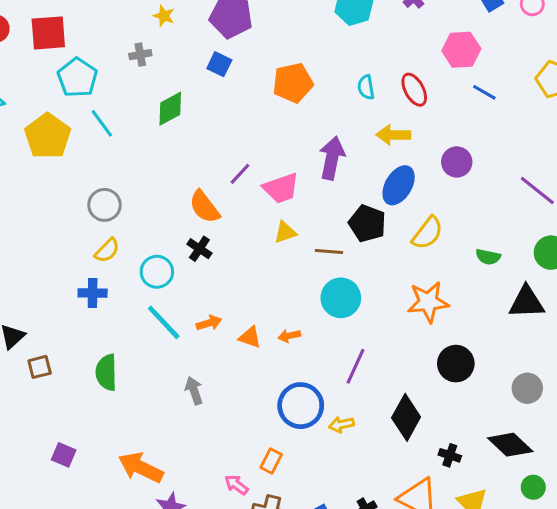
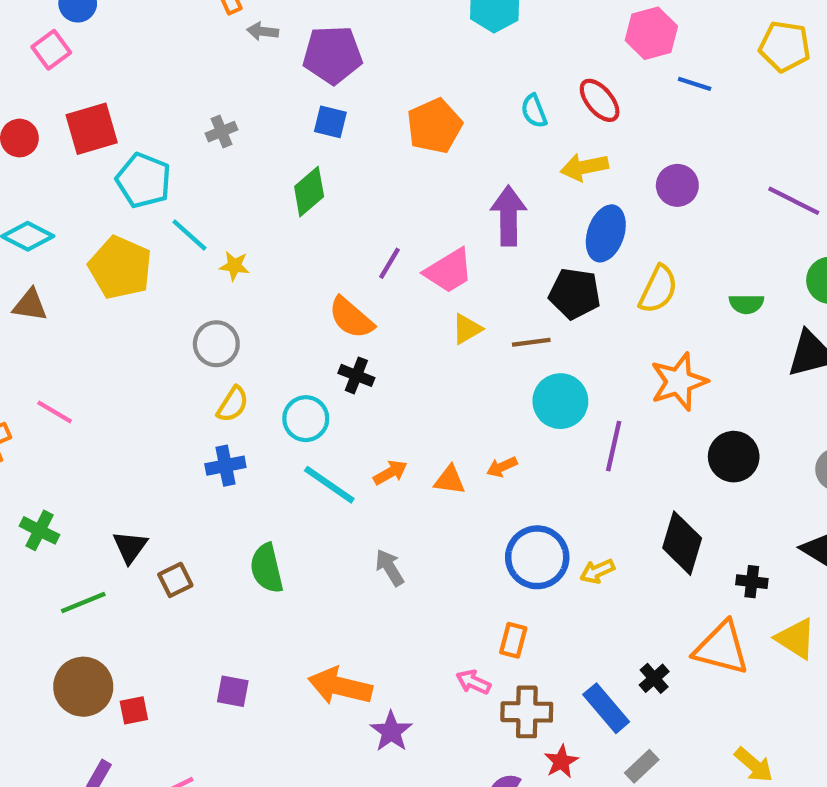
yellow star: (164, 16) -> (234, 266), moved
green diamond: (170, 109) -> (309, 192), moved
purple line: (356, 366) -> (614, 446), moved

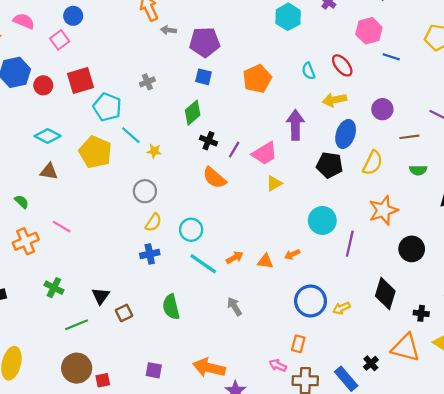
brown line: (531, 342) -> (409, 137), moved
black cross: (356, 375) -> (208, 141), moved

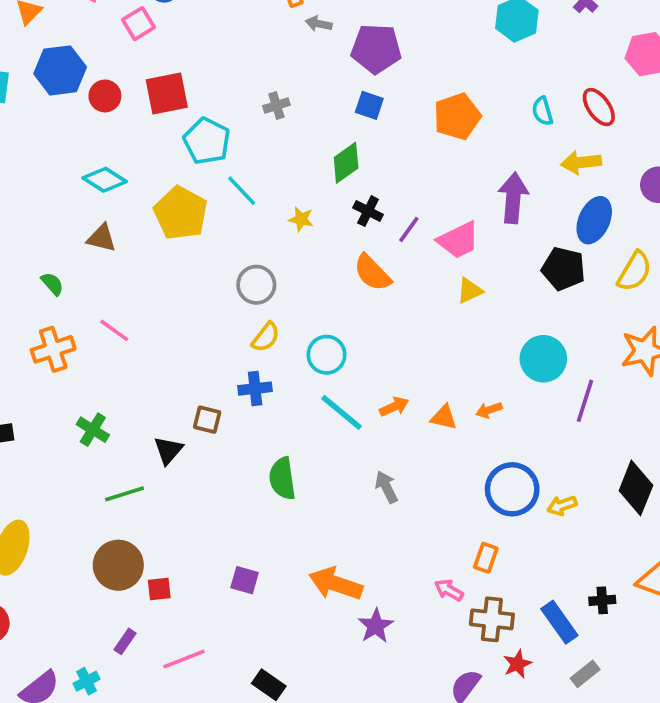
yellow star: (154, 151) -> (301, 219), moved
brown square: (124, 313) -> (207, 420), moved, turned 35
black cross: (371, 363) -> (602, 600), turned 32

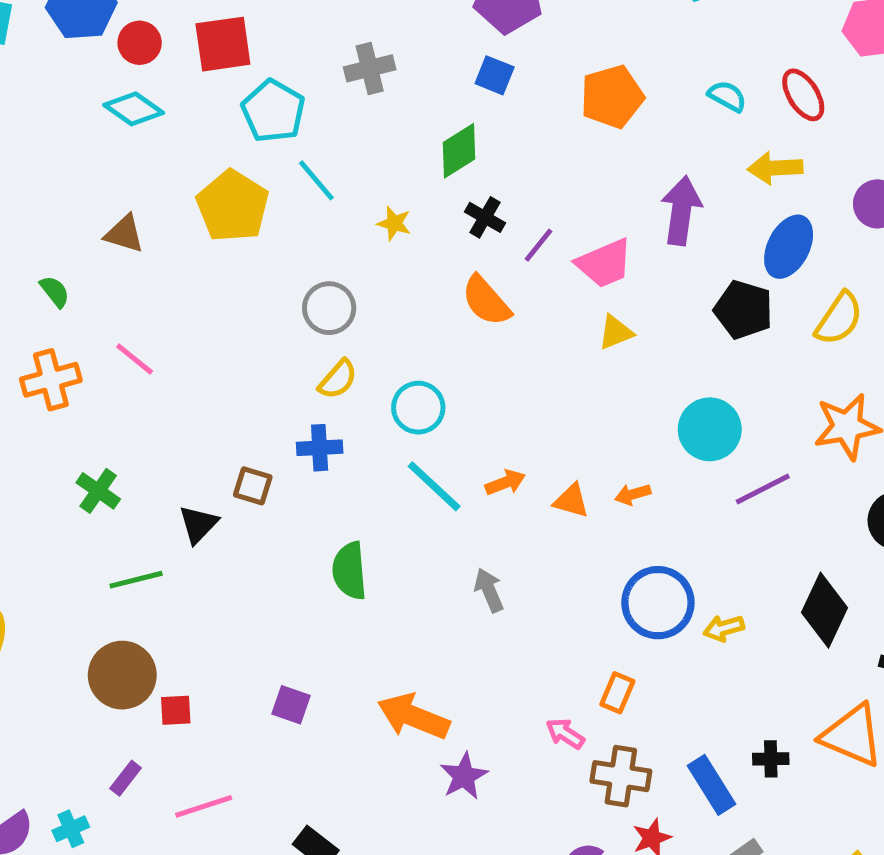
gray cross: (276, 105) -> (370, 68), size x1.4
cyan semicircle: (542, 111) -> (727, 96), turned 132
cyan diamond: (105, 180) -> (134, 109), moved
purple line: (585, 401) -> (763, 489), turned 42

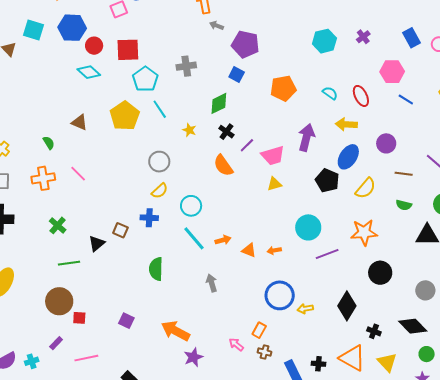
brown cross: (621, 776) -> (265, 352), moved, size x0.6

